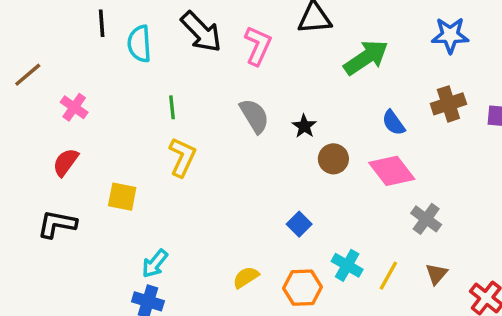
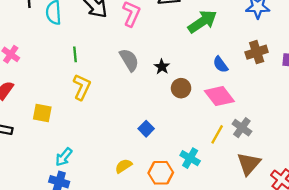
blue square: (299, 224) -> (146, 129), moved
brown triangle: (436, 274) -> (249, 164), size x1.6
yellow line: (388, 276) -> (217, 134), moved

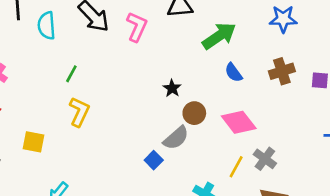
green line: (75, 54) -> (71, 74), turned 35
gray semicircle: (129, 60) -> (176, 138), moved, turned 80
blue semicircle: (221, 64) -> (233, 73), moved

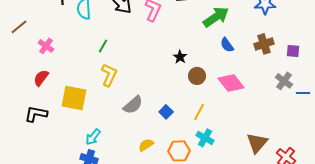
gray semicircle: (176, 138) -> (133, 105), moved
yellow square: (33, 142) -> (74, 98), size x1.5
gray cross: (265, 159) -> (284, 81), moved
yellow line: (236, 167) -> (199, 112), moved

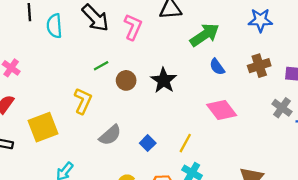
green line: (103, 46) -> (101, 66), moved, turned 32
black star: (180, 57) -> (164, 80), size x1.6
brown circle: (197, 76) -> (126, 80), moved
yellow square: (74, 98) -> (43, 127), turned -32

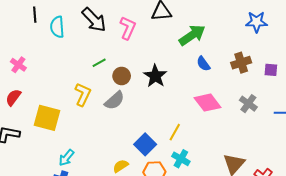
blue star: (260, 20) -> (257, 22), moved
gray cross: (282, 108) -> (248, 104), moved
yellow square: (43, 127) -> (47, 118), turned 36
gray semicircle: (110, 135) -> (114, 101), moved
blue square: (148, 143) -> (145, 144), moved, size x1.5

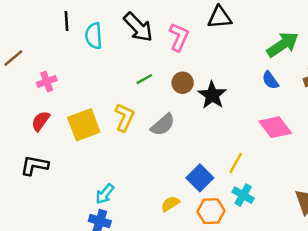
green arrow: (192, 35) -> (283, 44), moved
pink cross: (18, 65) -> (47, 82), turned 35
brown circle: (122, 76) -> (183, 83), moved
yellow square: (47, 118) -> (84, 125), moved, turned -36

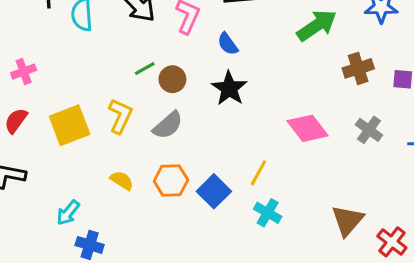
blue semicircle: (270, 80) -> (228, 44), moved
brown circle: (183, 83) -> (172, 79), moved
cyan arrow: (105, 194) -> (68, 213), moved
yellow semicircle: (170, 204) -> (122, 181), moved, turned 66
orange hexagon: (211, 211) -> (171, 181), moved

